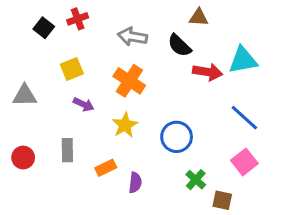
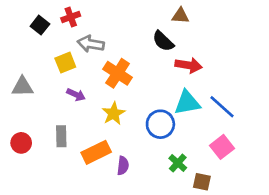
gray arrow: (132, 37) -> (91, 44), moved
cyan triangle: (243, 60) -> (187, 103), moved
orange rectangle: (106, 168) -> (96, 152), size x1.5

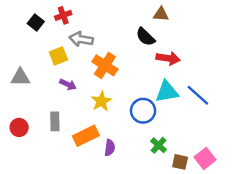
pink square: (222, 147) -> (205, 158), moved

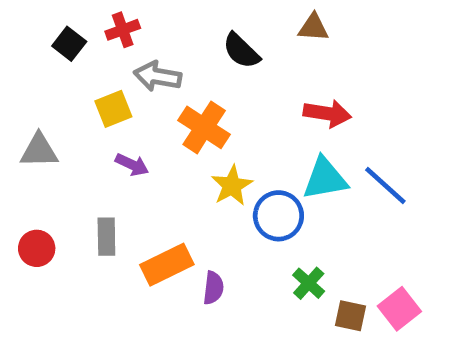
black semicircle: (145, 37) -> (241, 51), moved
yellow star: (101, 101) -> (232, 186), moved

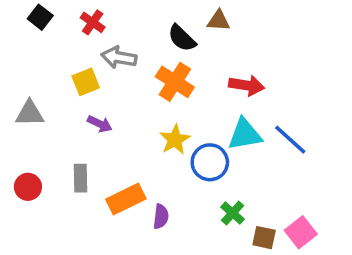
brown triangle: (313, 27) -> (219, 21), moved
red cross: (123, 30) -> (93, 22), turned -35
black square: (69, 44) -> (40, 17), moved
orange cross: (204, 127) -> (175, 82), moved

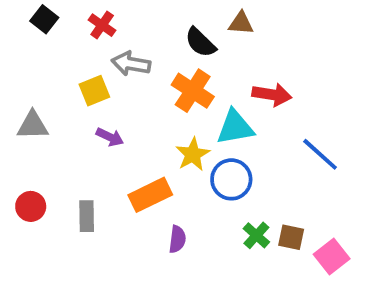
cyan triangle: (245, 134) -> (235, 127), moved
gray rectangle: (80, 178) -> (87, 216), moved
orange rectangle: (126, 199) -> (150, 195), moved
brown square: (264, 238) -> (291, 237), moved

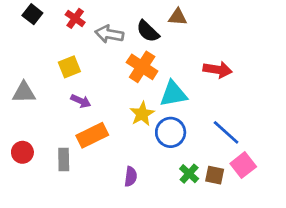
gray arrow: (131, 64) -> (109, 34), moved
red arrow: (272, 95) -> (218, 70), moved
blue line: (320, 154) -> (226, 132), moved
orange rectangle: (150, 195) -> (92, 135), moved
pink square: (332, 257) -> (243, 165), moved

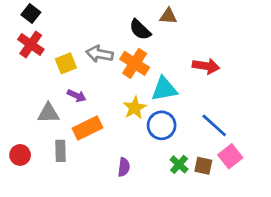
red cross: (75, 18) -> (31, 44), moved, size x1.4
gray arrow: (109, 34) -> (100, 54), moved
gray triangle: (24, 92) -> (48, 113), moved
red circle: (22, 152) -> (20, 155), moved

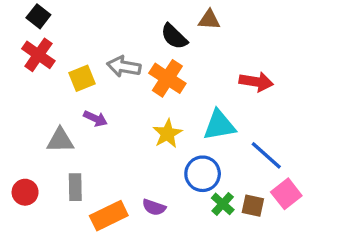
cyan triangle: (164, 89) -> (219, 125), moved
blue circle: (162, 125) -> (203, 174), moved
orange rectangle: (87, 128) -> (109, 216), moved
purple semicircle: (124, 167) -> (154, 207), turned 102

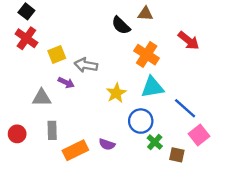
gray arrow: (124, 67) -> (86, 65), moved
orange cross: (167, 78) -> (147, 55), moved
red arrow: (256, 82) -> (189, 41), moved, turned 30
brown square: (253, 206) -> (177, 155), moved

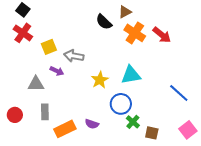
brown triangle: (145, 14) -> (125, 12), turned -32
orange cross: (147, 55) -> (135, 33), moved
blue line: (185, 108) -> (179, 93), moved
pink square: (199, 135) -> (188, 130), moved

